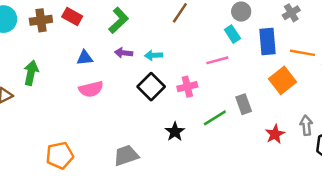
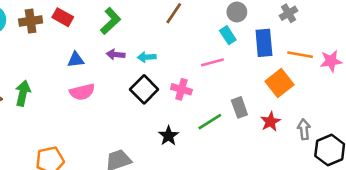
green arrow: (31, 73) -> (23, 93), moved
pink cross: (187, 87) -> (181, 89), turned 30
red star: (275, 134) -> (270, 122), moved

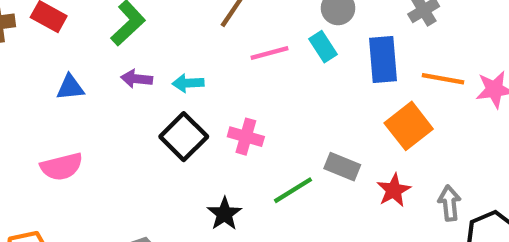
pink line: (212, 62) -> (269, 53), moved
pink semicircle: (82, 92) -> (62, 167), moved
gray rectangle: (239, 107) -> (342, 167), turned -48

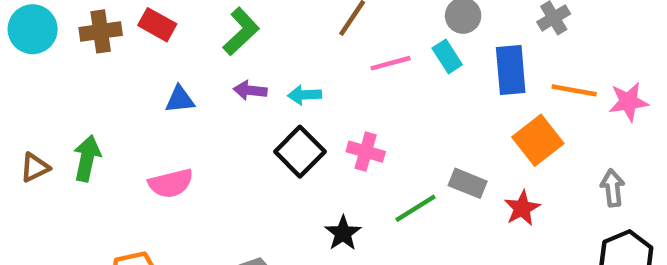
gray arrow: (449, 203) -> (613, 188), moved

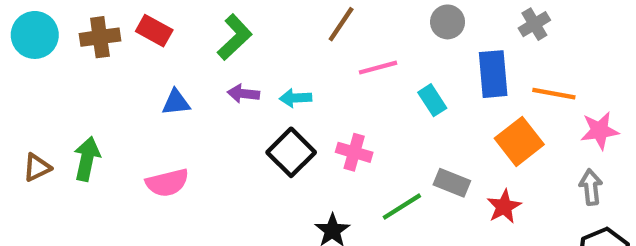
cyan rectangle: (447, 56) -> (432, 100), moved
pink star: (628, 102) -> (600, 131), moved

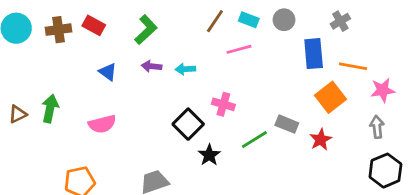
cyan rectangle: (432, 100) -> (249, 20), moved, turned -36
blue triangle: (176, 102) -> (108, 72), turned 42
black square: (291, 152) -> (188, 124), moved

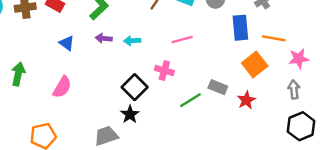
pink line: (239, 49) -> (182, 40), moved
pink semicircle: (102, 124) -> (62, 87), turned -45
black star: (209, 155) -> (130, 114), moved

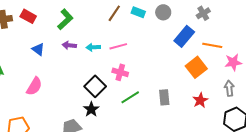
blue rectangle: (240, 28) -> (184, 36), turned 45
pink line: (182, 40) -> (118, 46), moved
gray rectangle: (218, 87) -> (164, 97), moved, turned 63
green line: (190, 100) -> (130, 97), moved
red star: (246, 100) -> (200, 100), moved

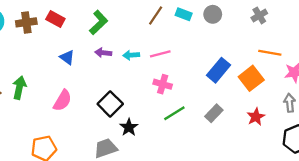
blue rectangle: (184, 36) -> (219, 70), moved
black square: (95, 86) -> (110, 104), moved
gray rectangle: (164, 97) -> (214, 113), turned 49

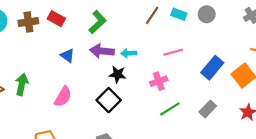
purple arrow: (103, 53) -> (102, 51), size x1.5
pink line: (160, 54) -> (173, 52), moved
pink cross: (163, 84) -> (159, 81), turned -36
black star: (129, 127) -> (118, 74), moved, turned -30

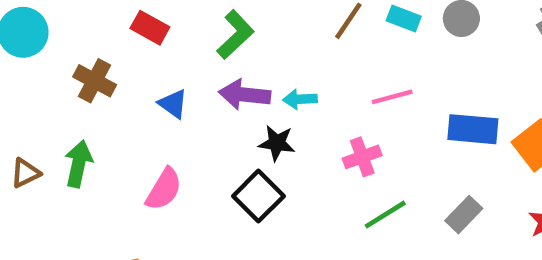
brown cross: (28, 22) -> (95, 81), moved, turned 36
blue rectangle: (212, 68) -> (473, 129), turned 55

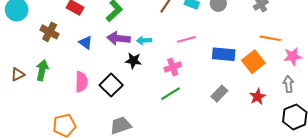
pink semicircle: (164, 189) -> (81, 82), turned -30
black square: (258, 196) -> (111, 85), moved
green line: (385, 215) -> (171, 94), moved

